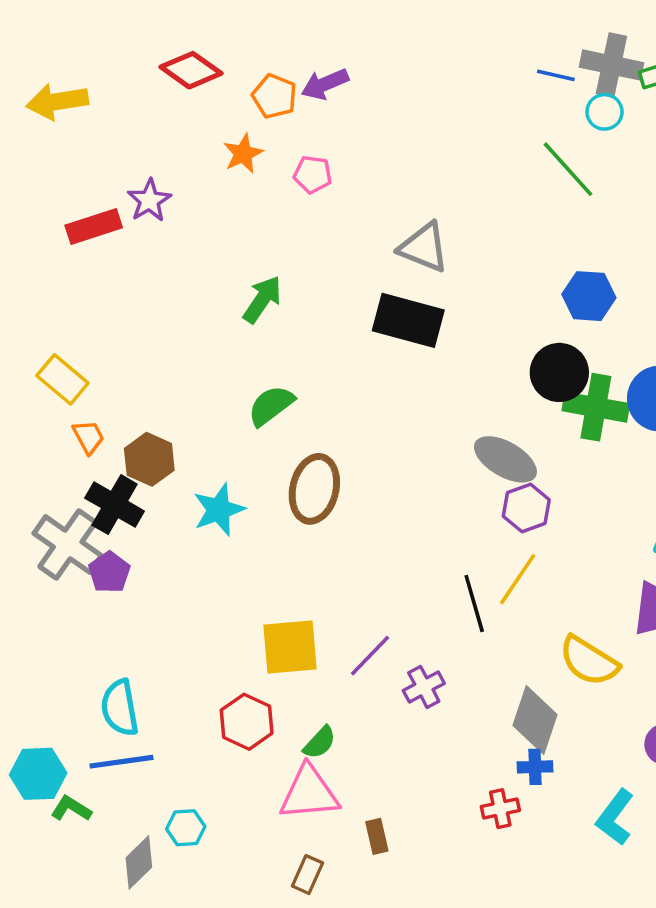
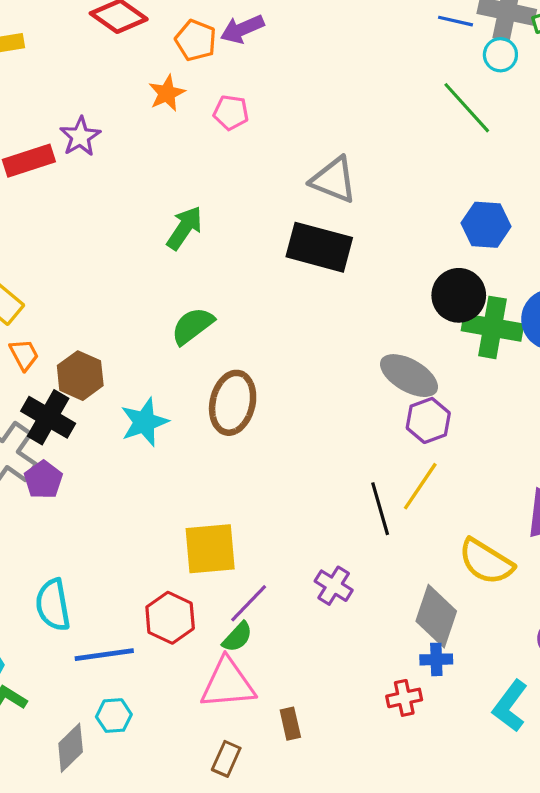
purple line: (370, 656) -> (249, 603), moved
purple cross: (424, 687) -> (334, 586), turned -30
blue line: (122, 762) -> (104, 655), moved

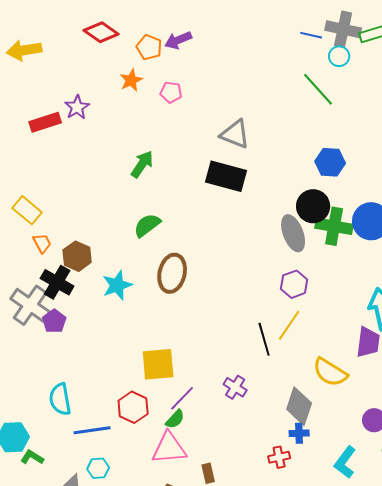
gray ellipse: (409, 376) -> (293, 233), moved, turned 39

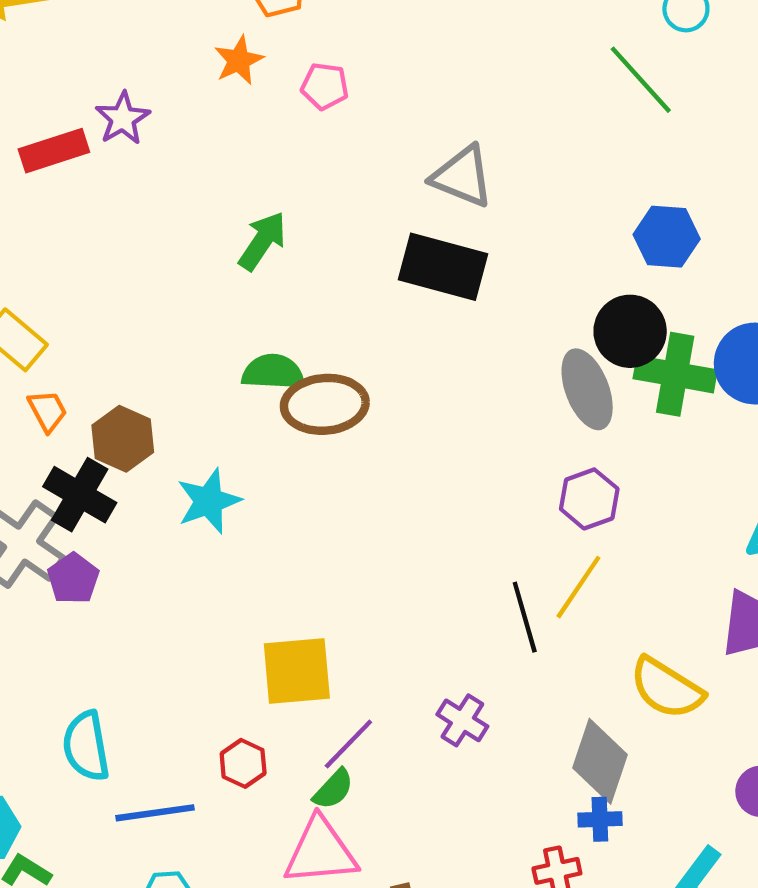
green semicircle: (147, 225) -> (273, 372), turned 40
brown ellipse: (172, 273) -> (325, 404), moved, turned 72
red hexagon: (133, 407) -> (243, 763), size x0.7

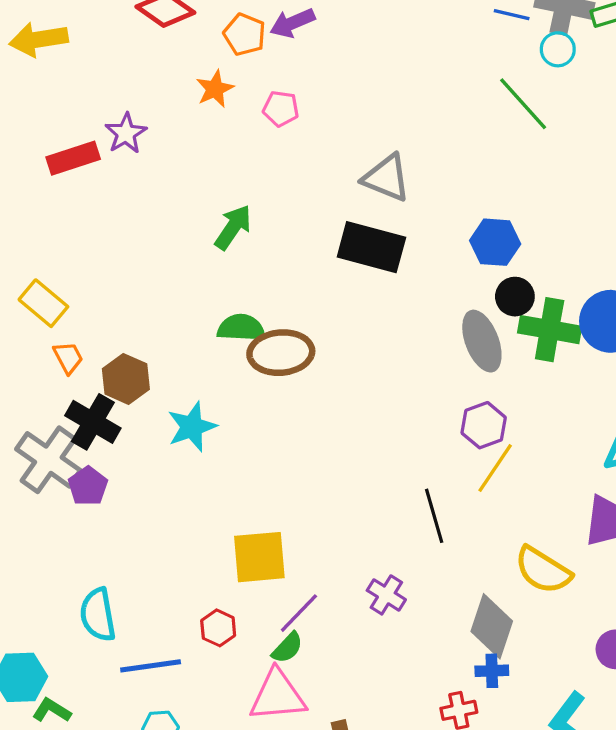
blue hexagon: (667, 237) -> (495, 242), moved
black circle: (630, 331) -> (515, 297), size x0.7
yellow line: (578, 587) -> (495, 468), moved

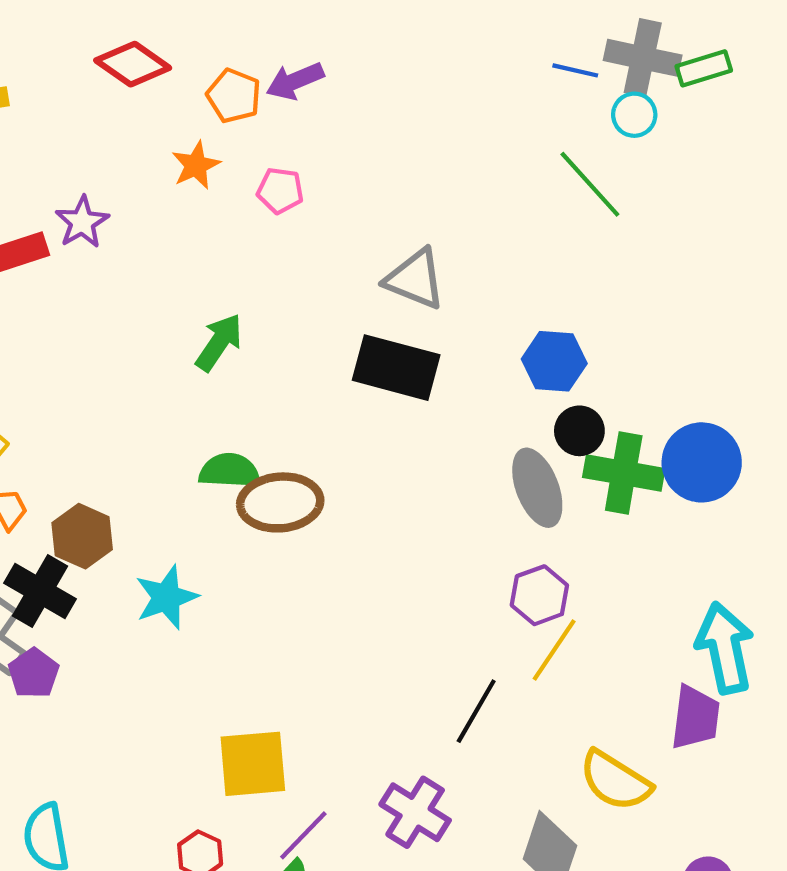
black line: (434, 516) -> (476, 711), turned 46
purple cross: (386, 595) -> (415, 812), size x1.4

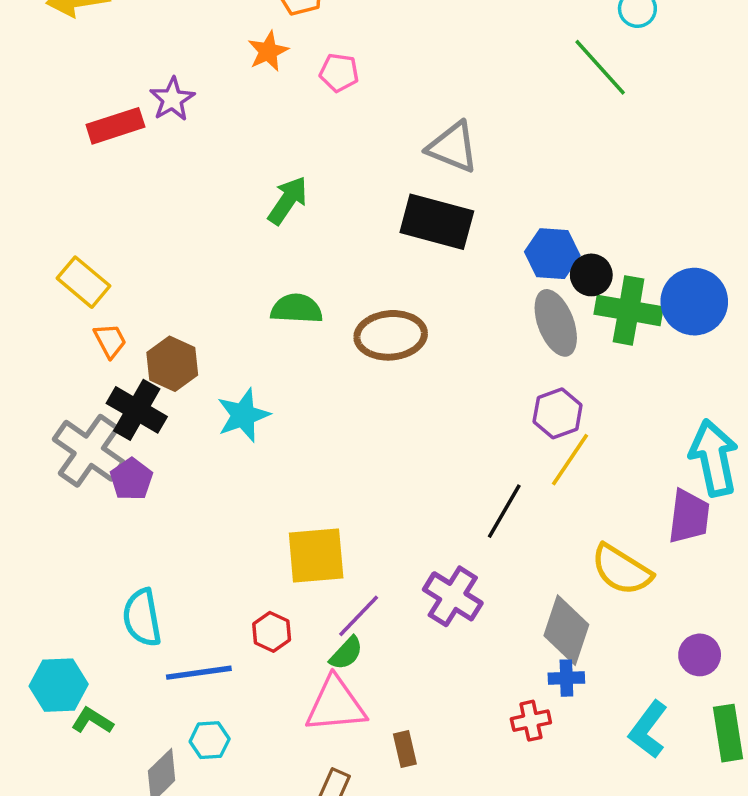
blue hexagon: (554, 361) -> (552, 254), moved
brown ellipse: (280, 502) -> (391, 335), moved

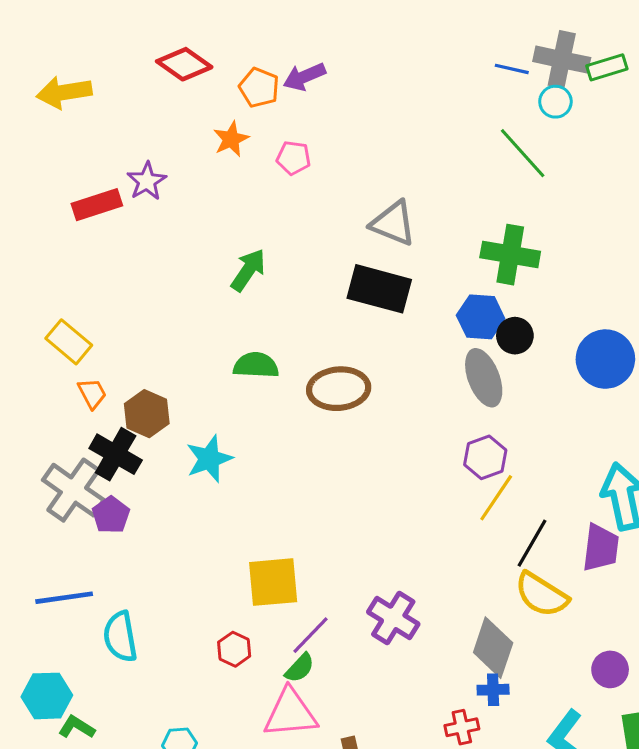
green cross: (629, 310) -> (510, 255), moved
black line: (504, 511) -> (532, 543), moved
blue line: (199, 673) -> (64, 598), moved

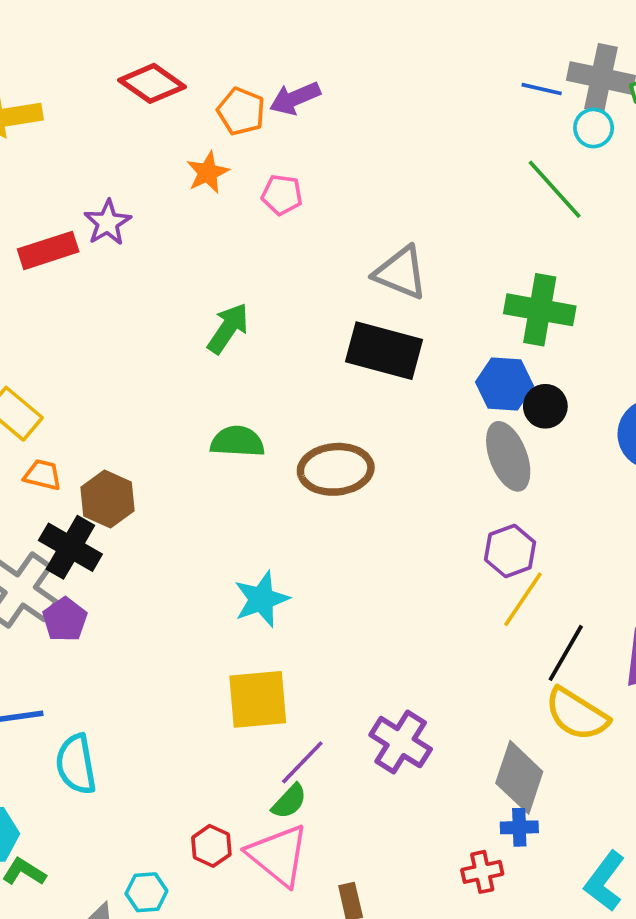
orange trapezoid: (92, 393) -> (43, 475), turned -48
cyan star: (209, 459) -> (261, 599), moved
red hexagon: (234, 649) -> (211, 846), moved
pink triangle: (290, 713) -> (278, 855), turned 44

